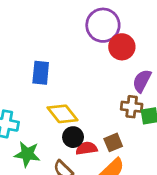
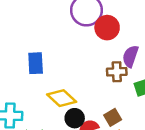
brown cross: (132, 107) -> (117, 72), moved

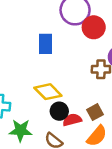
blue rectangle: (36, 63) -> (45, 44), moved

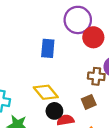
brown square: (95, 112) -> (89, 102), moved

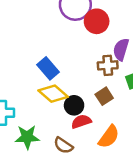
blue rectangle: (48, 48) -> (48, 68), moved, turned -36
black circle: (54, 111) -> (74, 105), moved

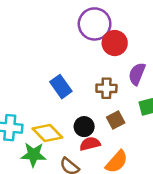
brown cross: (108, 65) -> (106, 88), moved
yellow diamond: (53, 94) -> (47, 133), moved

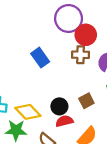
blue rectangle: (61, 87) -> (40, 58), moved
brown cross: (106, 88) -> (80, 55), moved

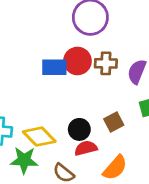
red circle: (86, 35) -> (77, 61), moved
blue rectangle: (40, 58) -> (54, 67), turned -54

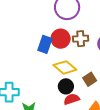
blue rectangle: (54, 67) -> (45, 44), turned -66
yellow diamond: (39, 137) -> (65, 67), moved

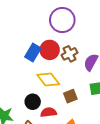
brown cross: (81, 39) -> (70, 54), turned -35
black circle: (66, 86) -> (33, 102), moved

